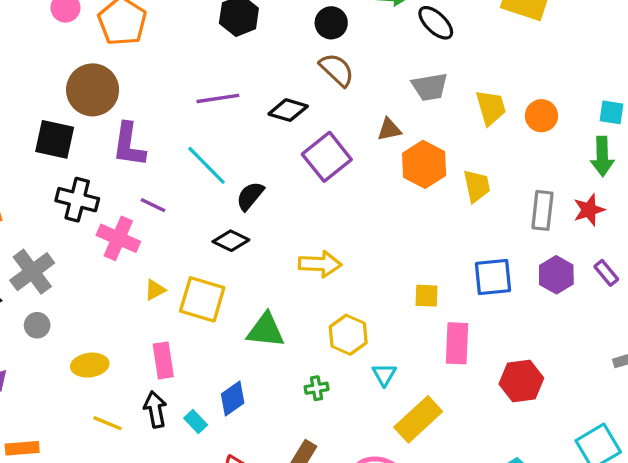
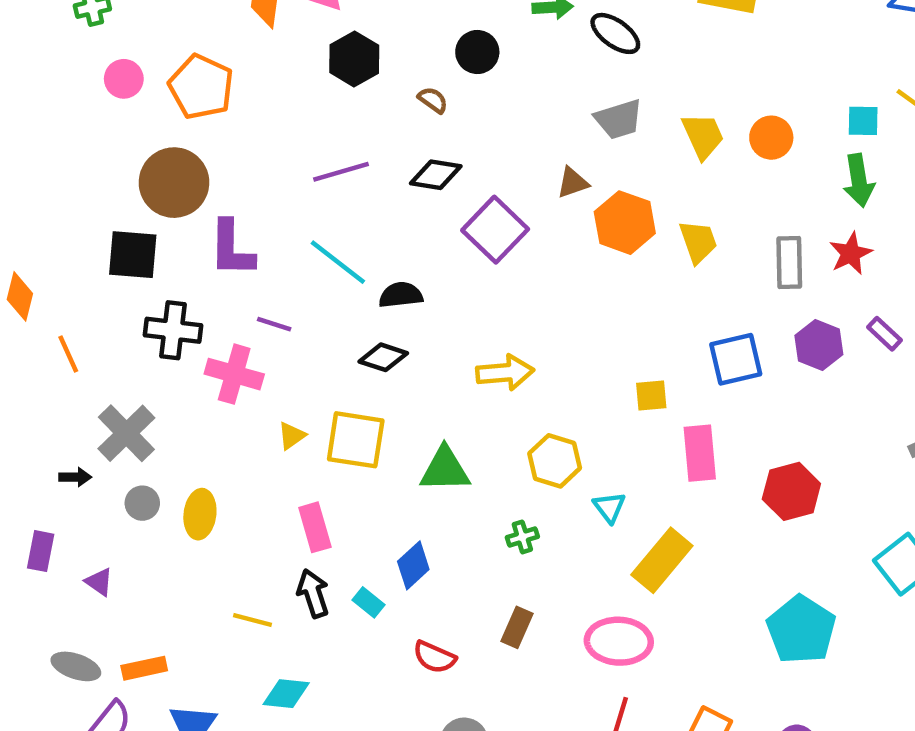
brown semicircle: (337, 70) -> (433, 100), moved, size x0.6
black semicircle: (250, 196) -> (401, 295), turned 52
yellow ellipse: (90, 365) -> (200, 514), moved, turned -68

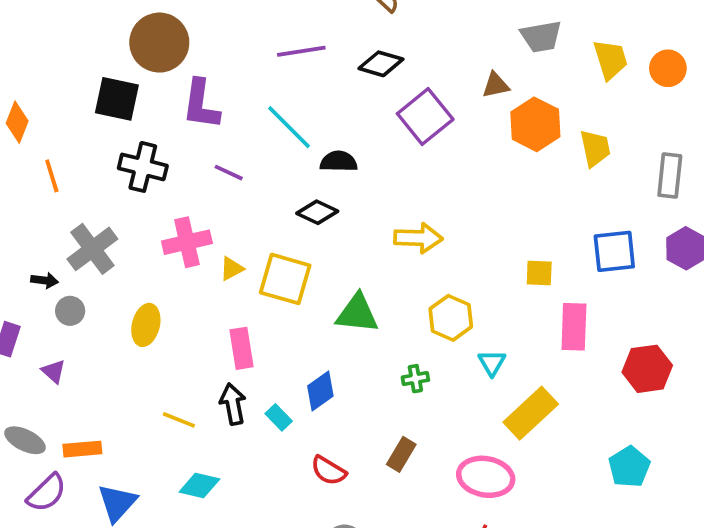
pink cross: (234, 374) -> (187, 242), moved, turned -36
gray circle: (142, 503) -> (70, 311), moved
cyan pentagon: (801, 630) -> (629, 467), moved, size x0.7

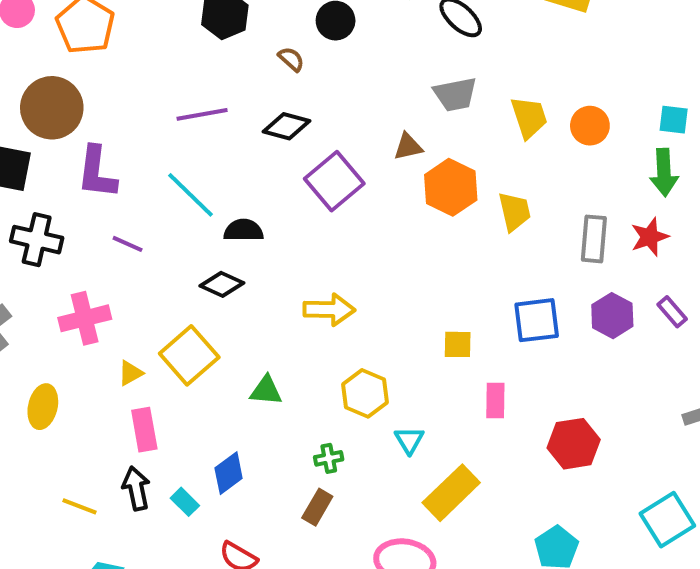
yellow triangle: (232, 269) -> (130, 373), moved
yellow square: (285, 279) -> (189, 355), turned 34
green triangle: (357, 313) -> (266, 390), size x0.7
pink rectangle: (574, 327) -> (495, 401), size x0.7
brown rectangle: (401, 454) -> (317, 507), moved

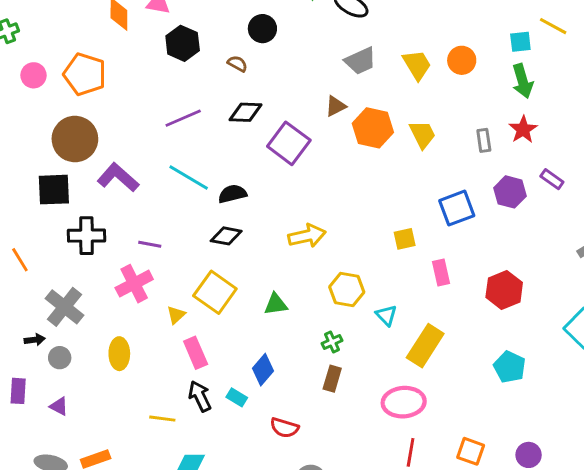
purple L-shape: (97, 172) -> (118, 177), turned 138
gray rectangle: (594, 239) -> (484, 140), size x0.7
purple line: (128, 244) -> (150, 244), moved

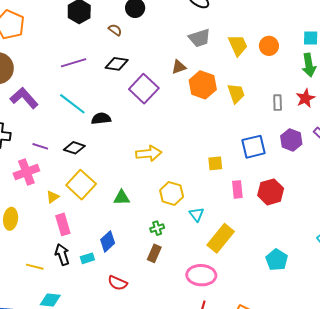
black diamond: (226, 236) -> (74, 148), moved
red hexagon: (504, 290) -> (271, 192), moved
cyan rectangle: (237, 397) -> (87, 258), turned -56

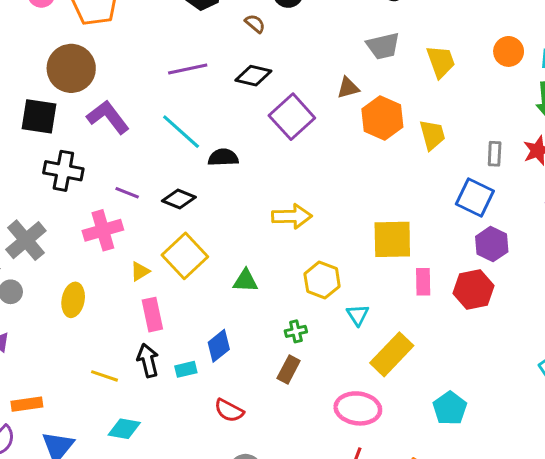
orange circle: (269, 46) -> (509, 51), moved
purple hexagon: (291, 140) -> (492, 244), moved
blue square: (254, 147) -> (475, 198), moved, turned 35
yellow square: (215, 163) -> (392, 239), size x1.8
cyan pentagon: (277, 260) -> (450, 408), moved

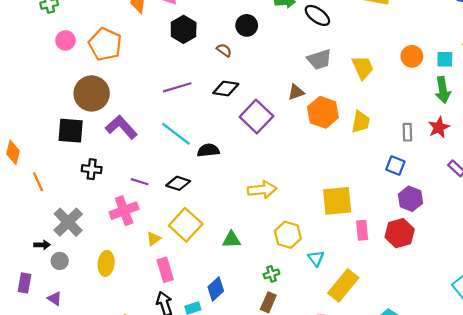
yellow trapezoid: (432, 135) -> (361, 122), turned 30
black cross: (63, 171) -> (92, 169), size x0.7
blue square: (475, 198) -> (395, 166), size x0.7

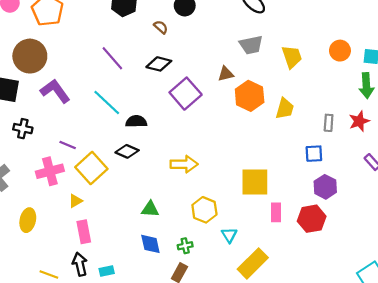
purple line: (177, 87) -> (112, 58), turned 60
blue square: (395, 166) -> (314, 154), turned -30
black diamond: (178, 183) -> (127, 151), moved
yellow square: (186, 225) -> (91, 168), moved
blue diamond: (216, 289) -> (150, 244), moved, turned -65

